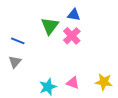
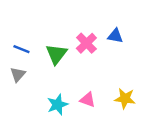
blue triangle: (74, 15) -> (115, 36), moved
green triangle: (50, 26) -> (56, 54), moved

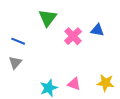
green triangle: (56, 54) -> (48, 18), moved

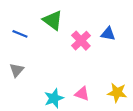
green triangle: (48, 18) -> (53, 20), turned -30
blue line: (18, 41) -> (20, 34), moved

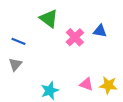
blue line: (20, 34) -> (18, 41), moved
pink triangle: (82, 94) -> (86, 84), moved

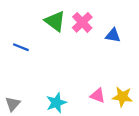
pink cross: (75, 37) -> (82, 22), moved
gray triangle: (15, 64) -> (13, 104), moved

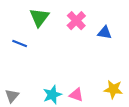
green triangle: (55, 21) -> (39, 17), moved, turned 30
pink triangle: (98, 96) -> (76, 95), moved

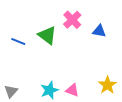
green triangle: (39, 17) -> (47, 35), moved, turned -30
yellow star: (113, 89) -> (107, 85), turned 30

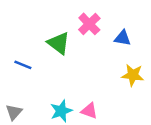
blue line: (18, 41) -> (23, 65), moved
yellow star: (107, 85) -> (133, 75), moved, turned -30

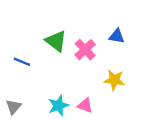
pink cross: (89, 24) -> (85, 50), moved
yellow star: (133, 75) -> (114, 80), moved

